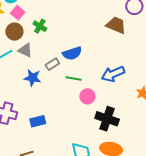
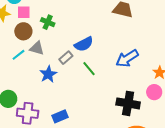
pink square: (18, 13) -> (24, 12), turned -32
blue star: (33, 78) -> (48, 74), turned -30
green line: (74, 78) -> (89, 69), turned 49
pink circle: (87, 96) -> (154, 92), moved

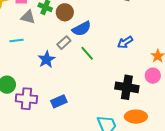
brown circle: (23, 31) -> (65, 12), moved
gray triangle: (37, 48) -> (28, 17), moved
cyan line: (18, 55) -> (16, 40), turned 32
blue arrow: (127, 58) -> (125, 42), size x0.7

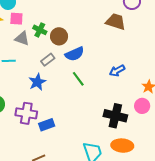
gray rectangle: (64, 43) -> (48, 60), moved
purple cross: (26, 99) -> (26, 113), moved

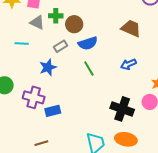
brown trapezoid: (116, 22) -> (131, 28), moved
green cross: (40, 30) -> (56, 16), turned -32

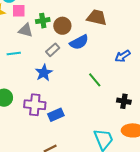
brown trapezoid: (131, 28) -> (97, 17), moved
green line: (89, 68) -> (95, 80), moved
black cross: (122, 109) -> (124, 101), size x0.6

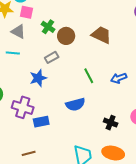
green cross: (43, 21) -> (48, 27), turned 32
gray triangle: (26, 30) -> (18, 31), moved
blue semicircle: (79, 42) -> (75, 104), moved
green line: (95, 80) -> (89, 76), moved

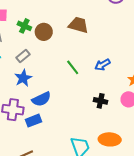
gray rectangle: (52, 57) -> (23, 56), moved
blue semicircle: (75, 104) -> (41, 99), moved
black cross: (111, 123) -> (101, 101), moved

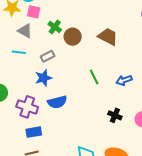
blue rectangle: (34, 121) -> (34, 132), moved

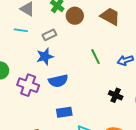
blue rectangle: (34, 132) -> (64, 112), moved

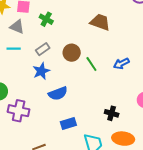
brown circle: (75, 16) -> (72, 53), moved
purple cross: (28, 85) -> (19, 111), moved
black cross: (116, 95) -> (112, 113), moved

